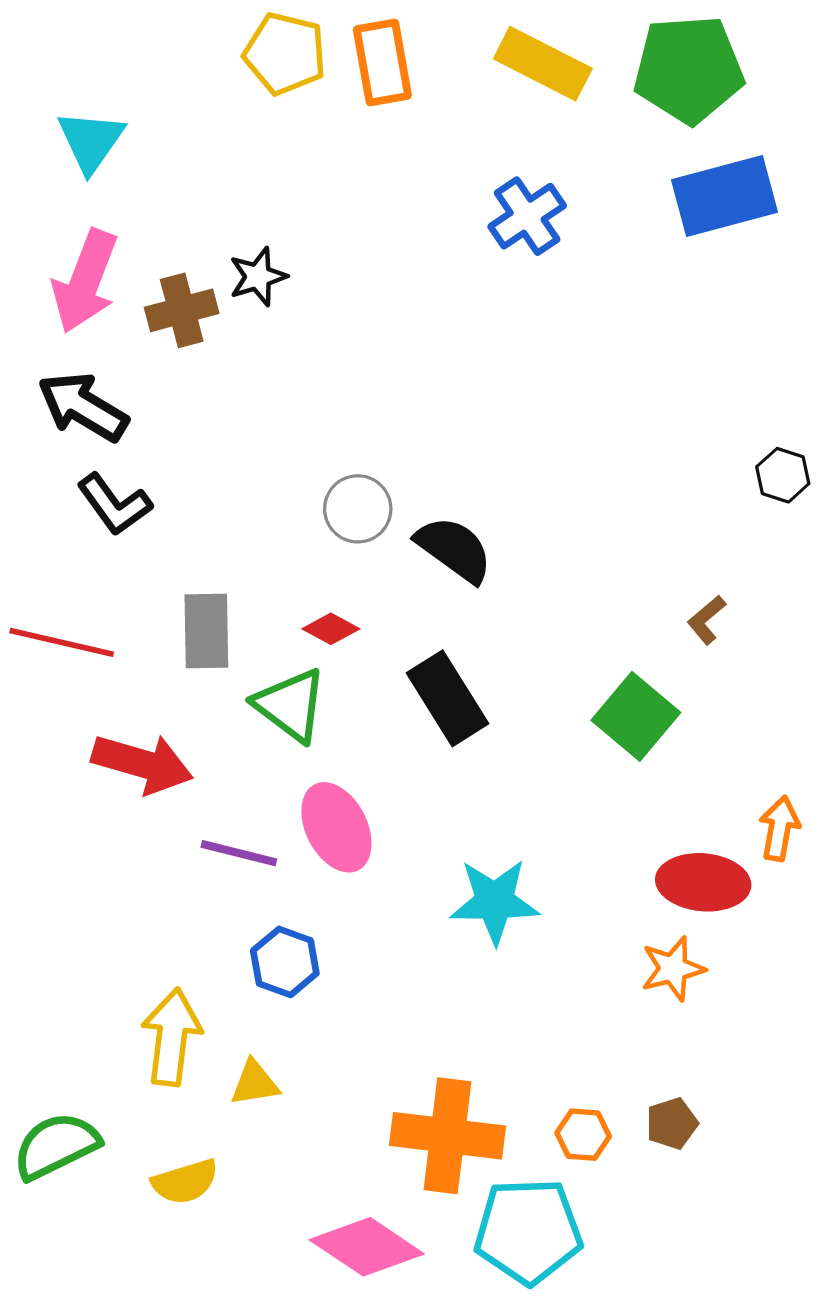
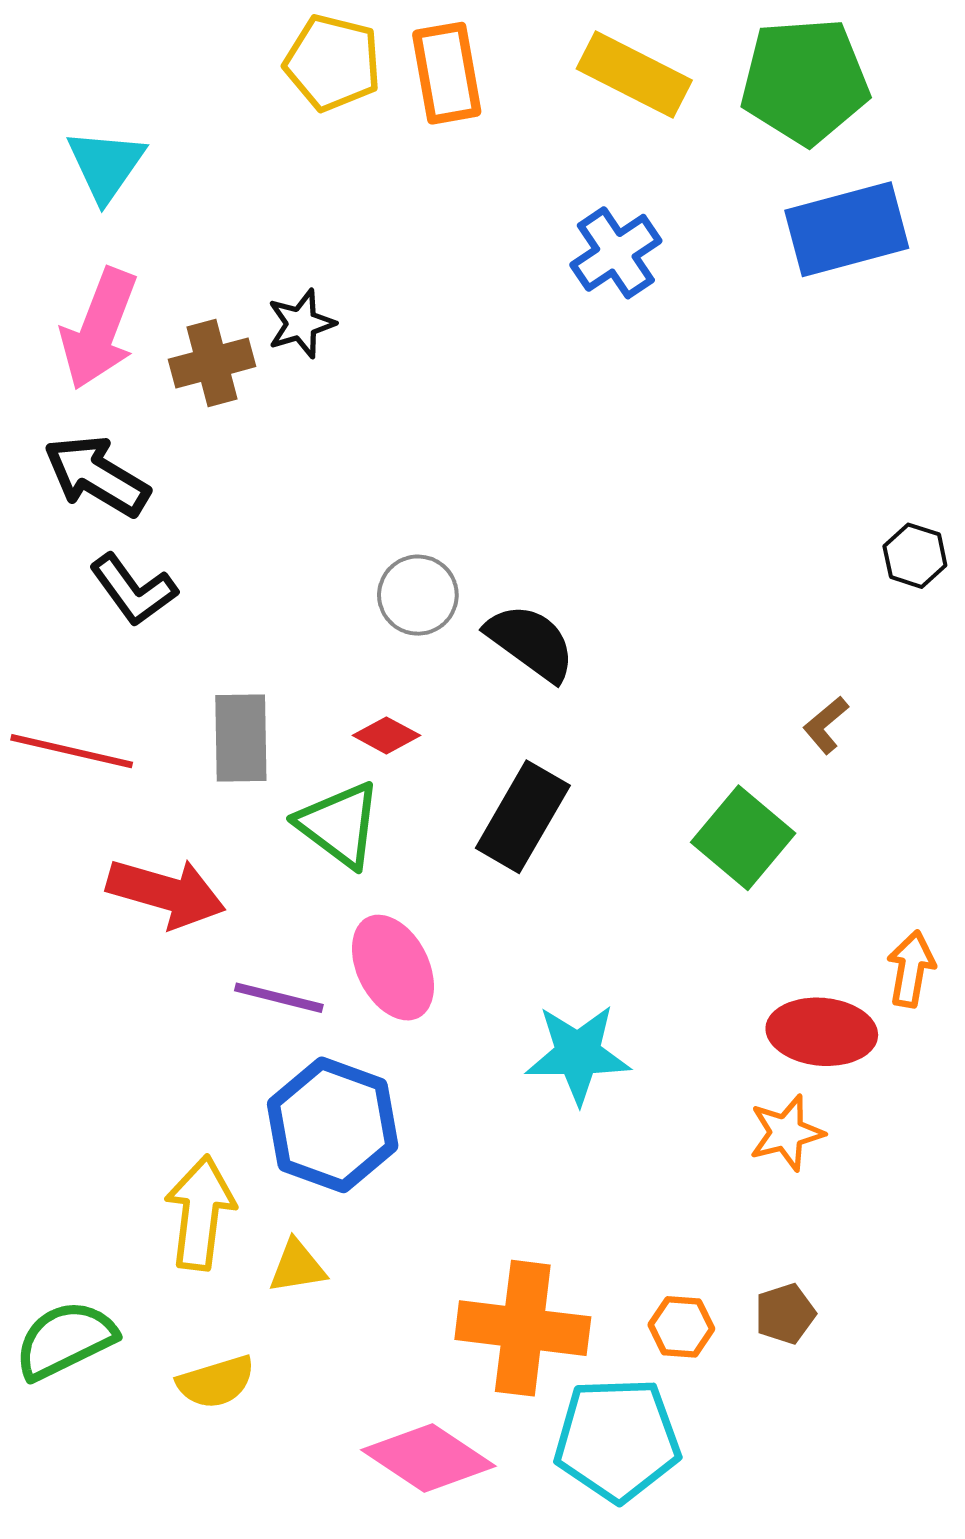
black rectangle: (447, 698) -> (523, 817), turned 62
blue hexagon: (285, 962) -> (333, 1125), size x1.6

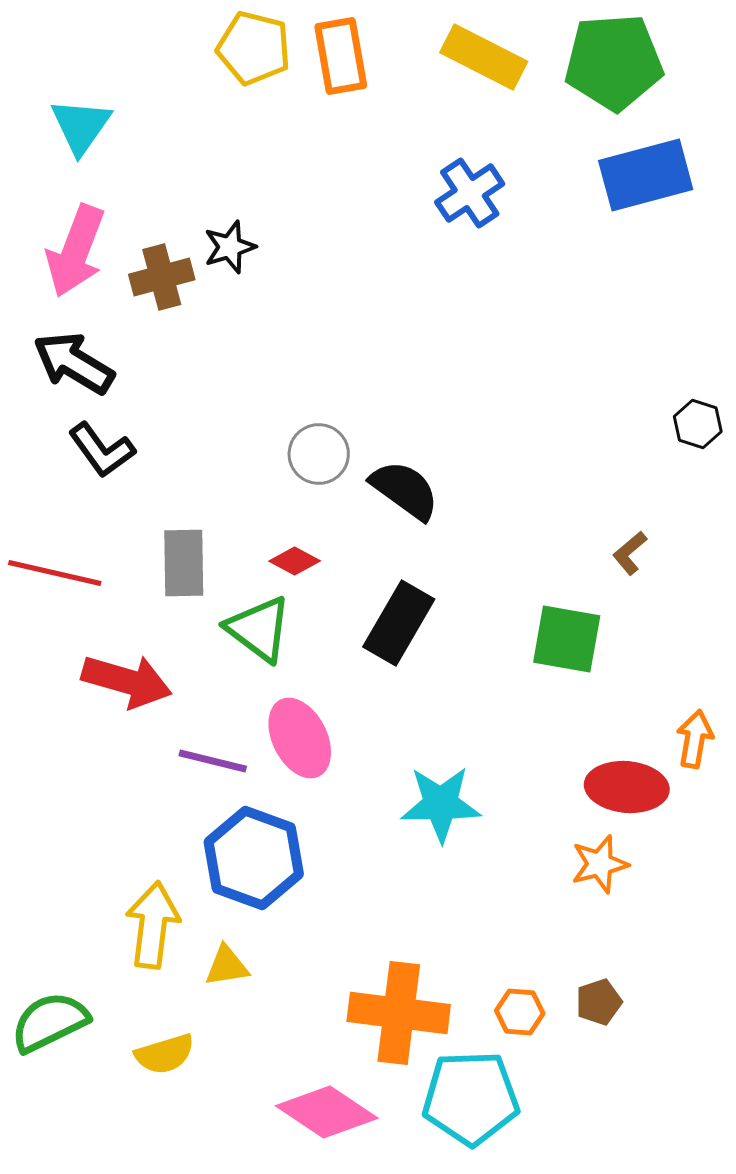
green square: (743, 838) -> (567, 639), turned -30

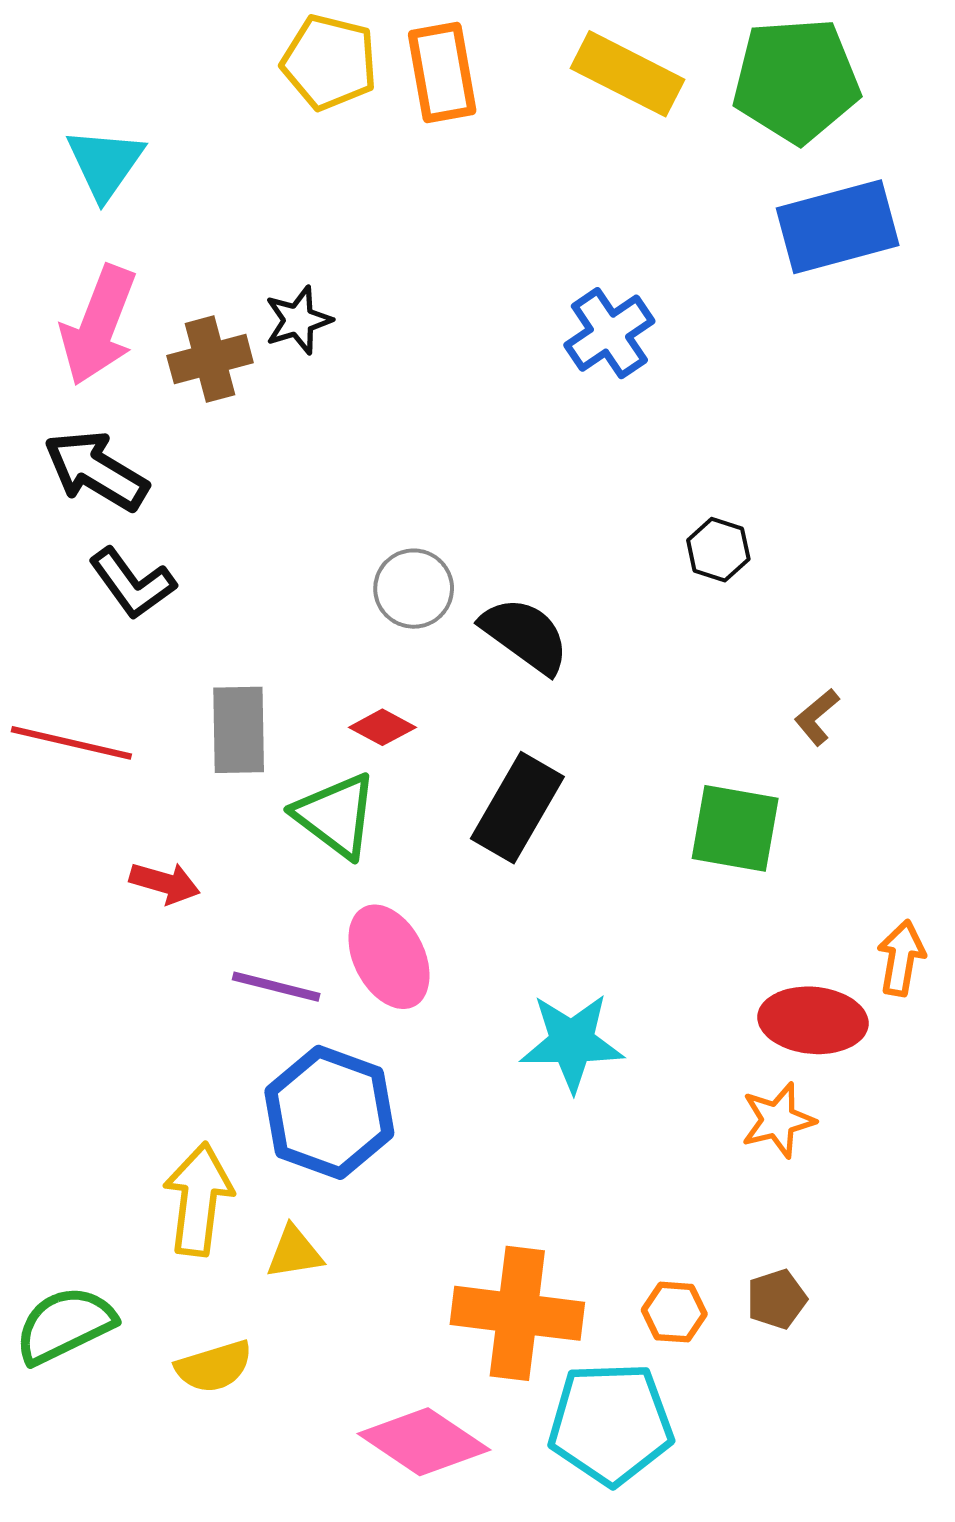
blue cross: (470, 193) -> (609, 333), moved
black hexagon: (698, 424) -> (718, 550), moved
red arrow: (127, 681) -> (165, 883), size x0.6

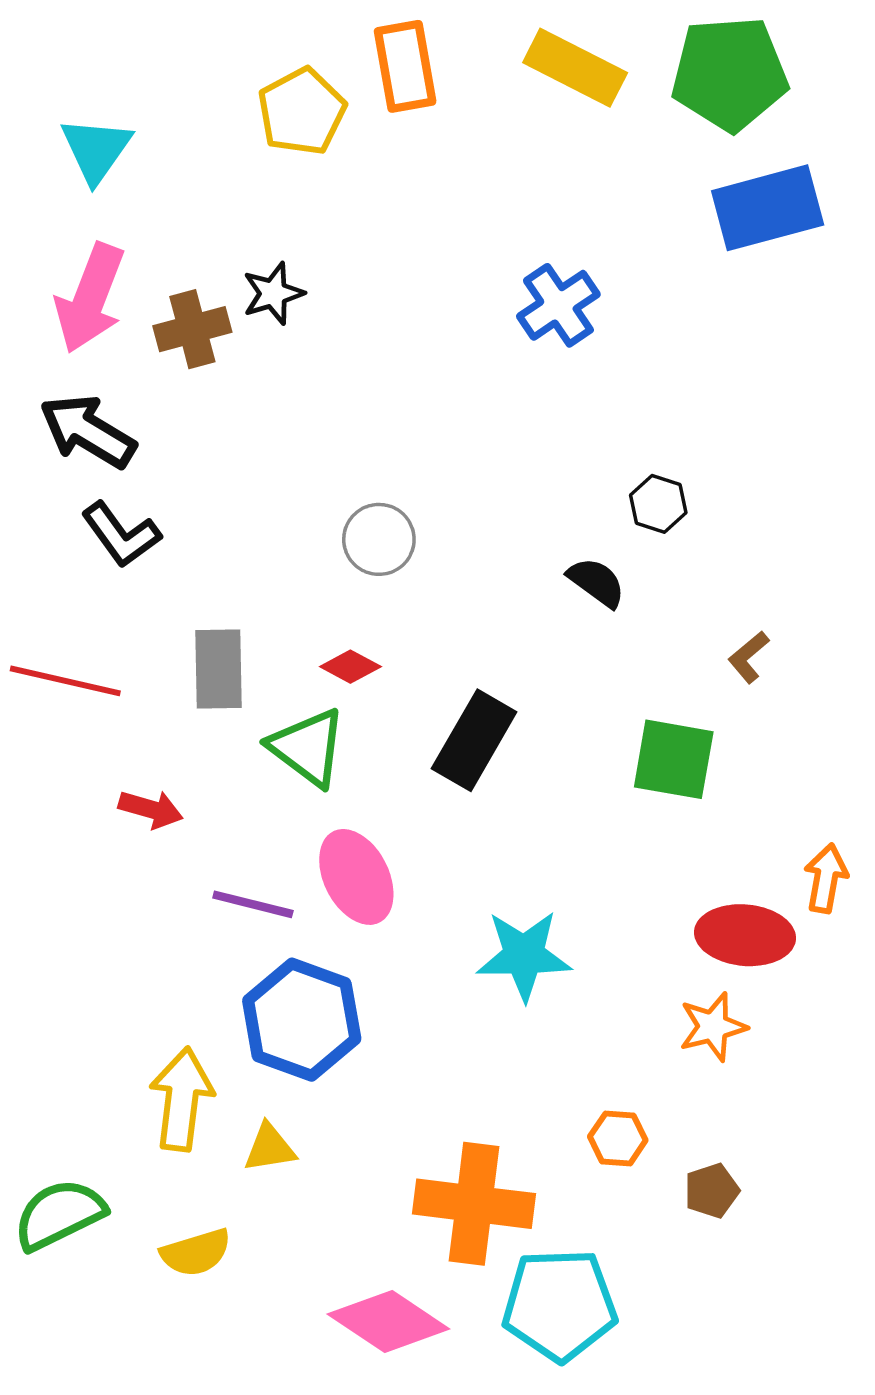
yellow pentagon: (329, 62) -> (302, 112), moved, turned 30
black semicircle: (525, 635) -> (596, 582), moved, size x0.7
orange hexagon: (674, 1312) -> (618, 1138), moved

